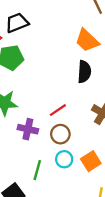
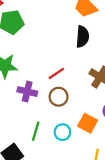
cyan circle: (64, 159) -> (62, 132), moved
orange square: (91, 161) -> (88, 123), turned -30

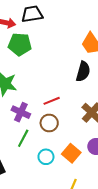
green line: (36, 131) -> (23, 138), moved

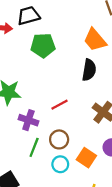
green pentagon: (20, 44) -> (43, 45), moved
brown circle: (49, 123) -> (59, 139), moved

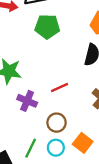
green line: (34, 147) -> (31, 148), moved

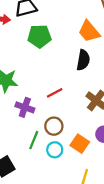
green line: (31, 148) -> (34, 140), moved

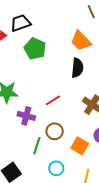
green pentagon: (39, 36) -> (35, 49), turned 30
cyan circle: (55, 150) -> (56, 168), moved

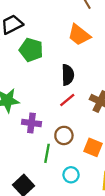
black semicircle: (77, 68) -> (68, 75), moved
red line: (53, 100) -> (67, 100), moved

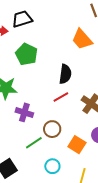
green pentagon: (31, 50) -> (27, 54), moved
green line: (47, 153) -> (34, 143), turned 36

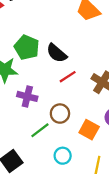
green pentagon: (27, 54) -> (27, 47), moved
black semicircle: (65, 74) -> (57, 53), moved, turned 126

